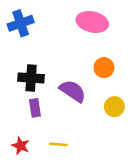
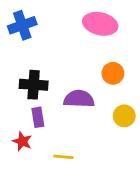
purple semicircle: (73, 91) -> (79, 99), turned -32
red star: (21, 146) -> (22, 141), moved

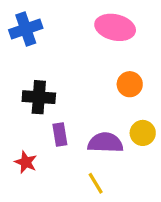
purple semicircle: (79, 99) -> (105, 143), moved
purple rectangle: (38, 117) -> (60, 135), moved
yellow line: (63, 157) -> (96, 183), moved, turned 54

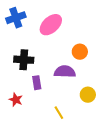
pink ellipse: (115, 27) -> (51, 25), moved, turned -55
yellow circle: (143, 133) -> (88, 95), moved
purple semicircle: (105, 143) -> (65, 72), moved

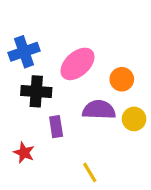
blue cross: (16, 18) -> (24, 52), moved
pink ellipse: (51, 25) -> (77, 64), moved
yellow circle: (88, 95) -> (134, 119), moved

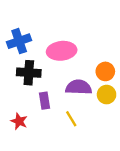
pink ellipse: (77, 64) -> (62, 51), turned 36
orange circle: (122, 79) -> (105, 71), moved
yellow line: (90, 172) -> (71, 119), moved

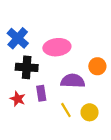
blue cross: (19, 41) -> (18, 38), turned -30
yellow circle: (107, 95) -> (90, 112), moved
red star: (19, 121) -> (18, 99), moved

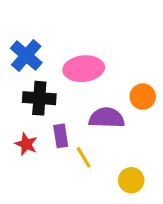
yellow line: (66, 110) -> (84, 157), moved
yellow circle: (90, 112) -> (131, 180), moved

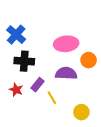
pink ellipse: (84, 69) -> (66, 44), moved
purple rectangle: (61, 136) -> (38, 85), turned 48

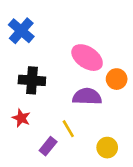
blue cross: (16, 35) -> (21, 31), moved
pink ellipse: (66, 44) -> (87, 58), turned 40
purple rectangle: (38, 85) -> (48, 146), moved

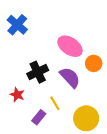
black cross: (32, 80) -> (38, 72), moved, turned -30
purple semicircle: (87, 96) -> (70, 77), turned 45
yellow circle: (107, 148) -> (86, 118), size x1.5

